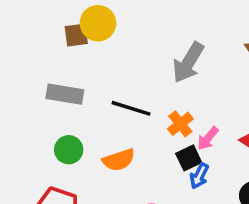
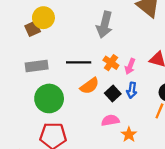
green circle: (69, 150) -> (49, 98), size x1.6
black square: (189, 158) -> (113, 93), moved
orange semicircle: (119, 160) -> (90, 86), moved

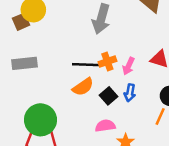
black line: (79, 62) -> (86, 65), moved
orange cross: (111, 63) -> (107, 62), turned 35
green circle: (49, 98) -> (40, 120), moved

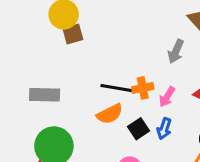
gray arrow: (101, 19) -> (176, 51), moved, size x0.7
brown square: (21, 22) -> (73, 34), moved
gray rectangle: (25, 63) -> (45, 95), moved

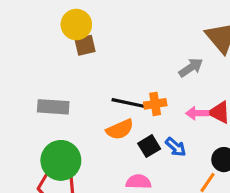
gray arrow: (176, 51) -> (191, 68), turned -150
pink arrow: (167, 97) -> (197, 113), moved, turned 55
blue arrow: (164, 129) -> (176, 147), turned -70

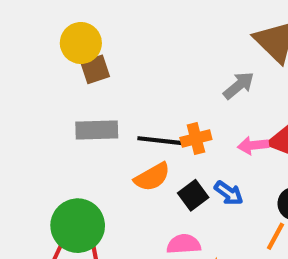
gray rectangle: (53, 107) -> (97, 130), moved

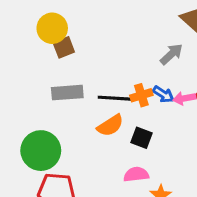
blue arrow: (229, 193) -> (163, 94), moved
black square: (193, 195) -> (141, 138), turned -30
green circle: (78, 226) -> (41, 151), moved

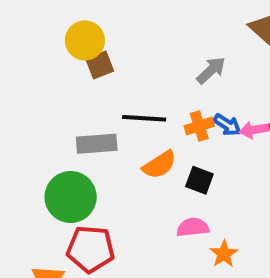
gray arrow: (171, 54) -> (211, 70), moved
gray rectangle: (67, 93) -> (97, 144), moved
black line: (115, 98) -> (144, 118), moved

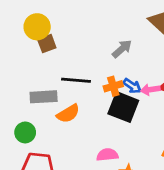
orange semicircle: (159, 165) -> (68, 114), moved
black square: (199, 180) -> (123, 107), moved, size x1.6
green circle: (71, 197) -> (25, 132), size x0.6

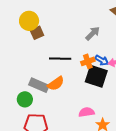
gray rectangle: (44, 97) -> (39, 85), moved, turned 30

